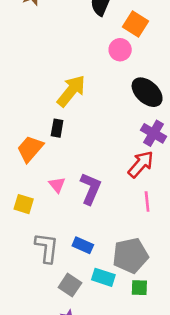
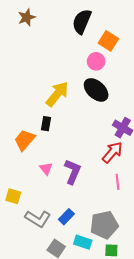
black ellipse: (147, 92) -> (96, 90), moved
yellow square: (24, 204) -> (13, 196), moved
blue rectangle: (83, 245) -> (66, 217), turned -70
gray L-shape: (47, 248) -> (38, 219), turned 115

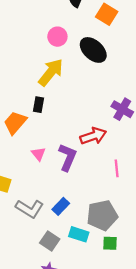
pink circle: (96, 61) -> (57, 37), moved
black ellipse: (96, 90) -> (93, 50), moved
red arrow: (112, 152) -> (93, 136), moved, turned 30

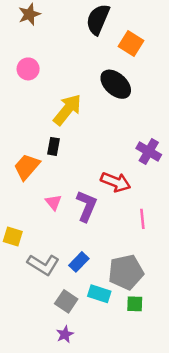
pink circle: (57, 37) -> (28, 69), moved
red arrow: (93, 136) -> (116, 182), turned 40

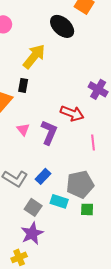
black ellipse: (116, 84) -> (62, 26), moved
purple star: (65, 334) -> (32, 233), size x1.6

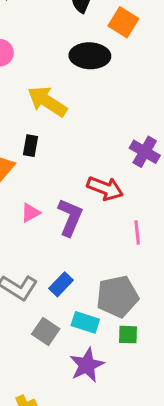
black ellipse: (62, 26) -> (90, 56), turned -40
yellow arrow: (34, 56) -> (47, 101), turned -96
pink triangle: (23, 129) -> (30, 213), turned 40
purple star: (32, 233) -> (87, 365), moved

